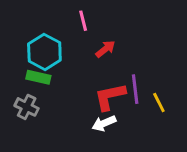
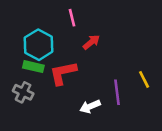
purple line: (135, 89) -> (117, 92), moved
red L-shape: (110, 97) -> (63, 73), moved
yellow line: (159, 103) -> (144, 79), moved

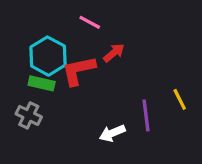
pink line: (72, 18) -> (90, 22), turned -48
red L-shape: (63, 73) -> (79, 70), moved

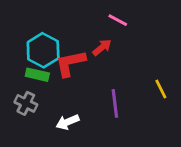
pink line: (90, 22) -> (118, 20), moved
purple line: (146, 115) -> (115, 103), moved
white arrow: (112, 133) -> (68, 122), moved

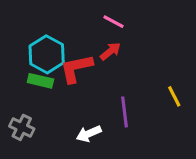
pink line: (118, 20) -> (114, 22), moved
gray cross: (26, 103) -> (22, 127), moved
white arrow: (68, 122) -> (89, 134), moved

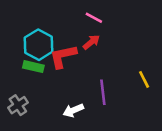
gray cross: (22, 127) -> (18, 105), turned 30

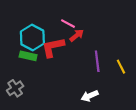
pink line: (94, 18) -> (68, 24), moved
purple line: (103, 92) -> (97, 61), moved
white arrow: (73, 110) -> (90, 96), moved

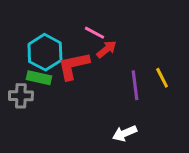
yellow line: (121, 67) -> (162, 78), moved
gray cross: (15, 88) -> (21, 96), moved, turned 35

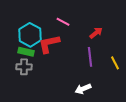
red arrow: (107, 49) -> (96, 33), moved
yellow line: (162, 78) -> (115, 63), moved
gray cross: (21, 96) -> (24, 67), moved

